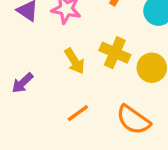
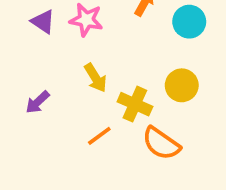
yellow cross: (115, 53) -> (135, 104), moved

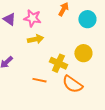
yellow arrow: (96, 78) -> (35, 39), moved, turned -70
orange line: (99, 136) -> (39, 80), turned 48

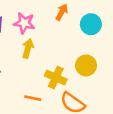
yellow arrow: (35, 39) -> (28, 48), turned -63

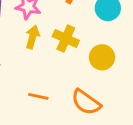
yellow cross: (56, 78) -> (66, 38), moved

